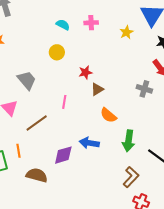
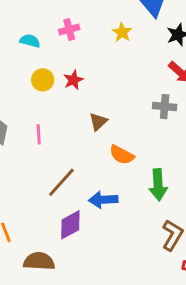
yellow circle: (57, 52) -> (43, 80), moved
red star: (85, 72) -> (73, 80), moved
pink line: (64, 102) -> (39, 134), moved
brown line: (37, 123) -> (61, 182), moved

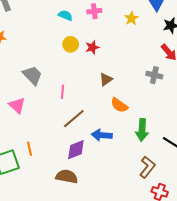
pink line: (39, 134) -> (62, 92), moved
brown semicircle: (39, 261) -> (67, 177), moved

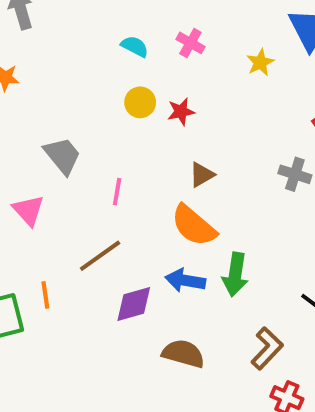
pink cross: (94, 11) -> (190, 43), turned 32
orange semicircle: (119, 105) -> (194, 226), moved, size x1.4
brown line: (74, 119) -> (100, 256), moved
green arrow: (142, 130) -> (235, 275), moved
brown semicircle: (67, 177) -> (183, 354), moved

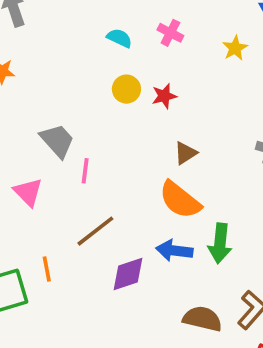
pink line: (117, 192) -> (85, 171), moved
brown semicircle: (183, 354) -> (202, 319), moved

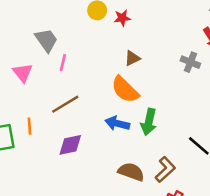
purple diamond: (128, 274) -> (70, 145), moved

